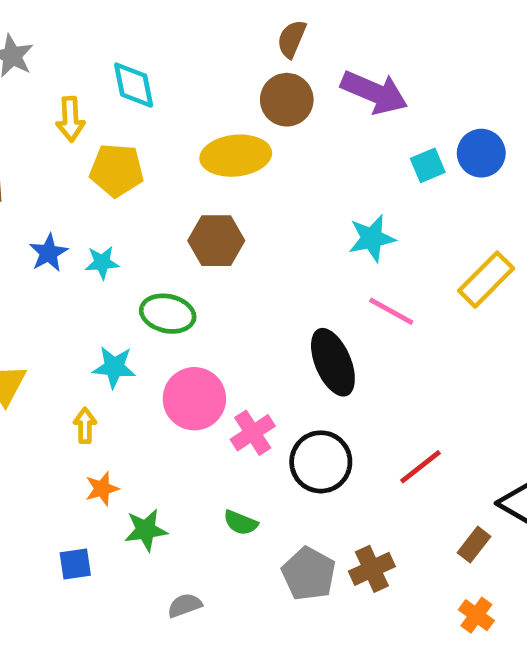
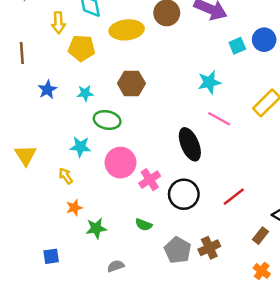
yellow ellipse: (236, 156) -> (127, 30), moved
cyan star: (102, 263) -> (85, 93), moved
yellow arrow: (85, 425) -> (66, 176), turned -35
blue square: (75, 564) -> (51, 256), moved

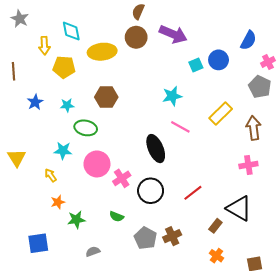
blue square: (51, 256) -> (38, 243), size x1.5

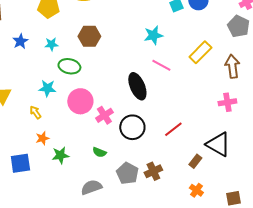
blue square: (38, 243) -> (20, 163), moved
gray semicircle: (93, 252) -> (91, 187), moved, size x1.5

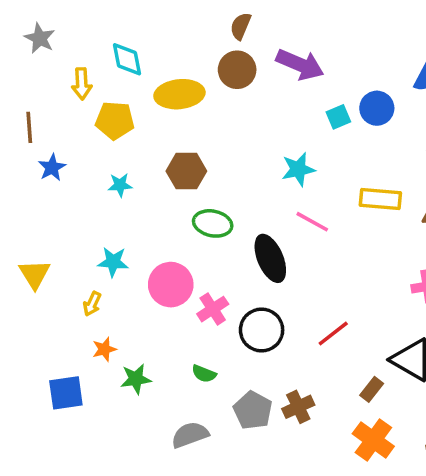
blue star: (20, 41) -> (52, 168), moved
yellow rectangle: (200, 52) -> (380, 199), turned 50
green ellipse: (69, 66) -> (213, 223), moved
yellow arrow: (35, 112) -> (92, 304), turned -120
orange cross: (196, 190) -> (373, 440), size x1.6

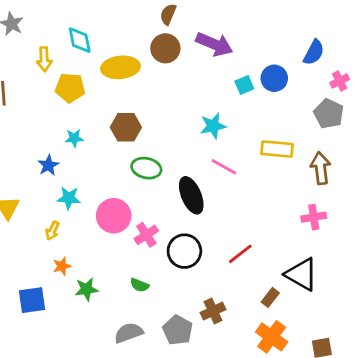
blue star: (52, 168) -> (48, 165), moved
gray pentagon: (253, 410) -> (178, 330), moved

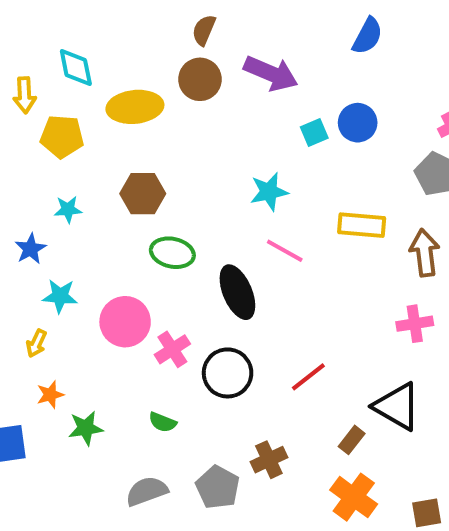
blue semicircle: (314, 52) -> (367, 36), moved

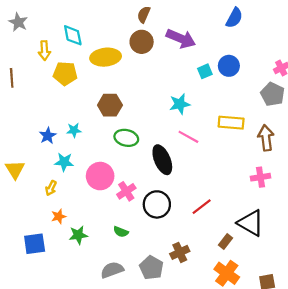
cyan star: (68, 209) -> (74, 130), moved

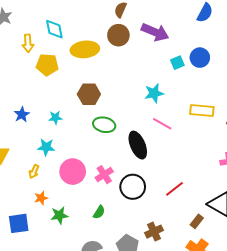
blue star: (48, 136) -> (22, 115), moved
pink circle: (100, 176) -> (73, 172), moved
green semicircle: (121, 232) -> (99, 212), turned -80

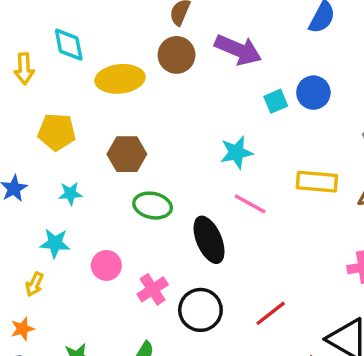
yellow pentagon: (47, 65) -> (57, 132), moved
pink circle: (73, 172) -> (106, 265), moved, size x0.7
orange star: (41, 198) -> (22, 329), moved

